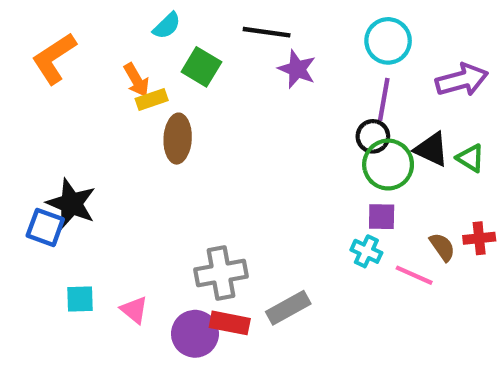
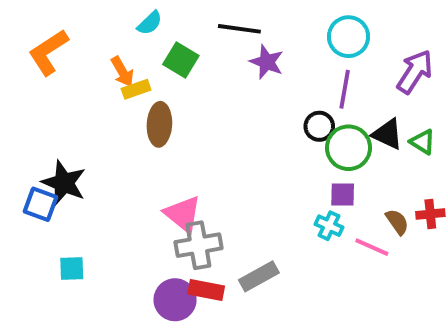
purple arrow: (462, 80) -> (415, 72), turned -42
black circle: (373, 136) -> (319, 126), moved
pink triangle: (134, 310) -> (183, 214), moved, size x1.5

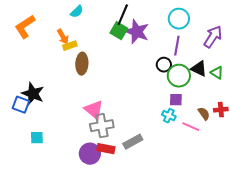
black line: (239, 29) -> (123, 15), turned -75
green square: (181, 60) -> (119, 31), moved
purple star: (267, 62) -> (137, 32), size x1.4

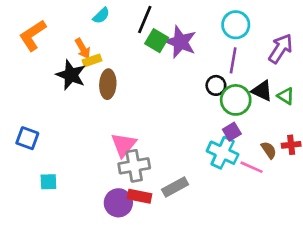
black line: (123, 15) -> (145, 20), moved
black star: (33, 94) -> (71, 75), moved
purple square: (176, 100) -> (232, 132), turned -32
pink triangle: (94, 110) -> (124, 145), turned 30
cyan cross: (169, 116) -> (223, 153), size x1.6

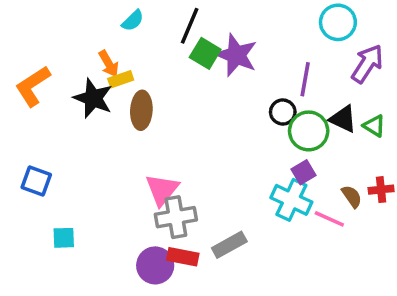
cyan circle: (236, 25) -> (338, 22), moved
orange L-shape: (33, 35) -> (33, 86), moved

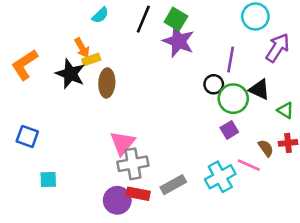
green square: (205, 53) -> (176, 19), moved
green triangle: (374, 126) -> (285, 110), moved
cyan cross: (291, 200) -> (220, 177), moved, turned 36

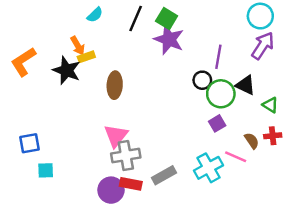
cyan circle: (255, 16) -> (260, 16), moved
brown ellipse: (107, 83) -> (115, 85), moved
blue square: (27, 136) -> (30, 143), moved, turned -30

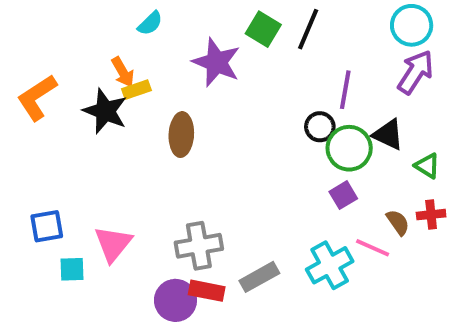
black line: (136, 19) -> (308, 29), moved
purple star: (169, 39) -> (216, 62), moved
pink triangle: (116, 136) -> (113, 244), moved

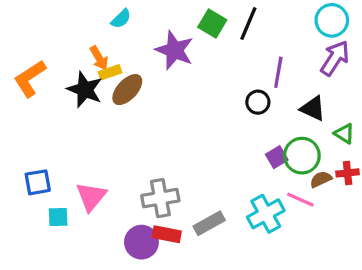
brown ellipse: (181, 135) -> (127, 90), moved, turned 40
green circle: (349, 148) -> (302, 156), moved
brown semicircle: (398, 222) -> (321, 179), turned -80

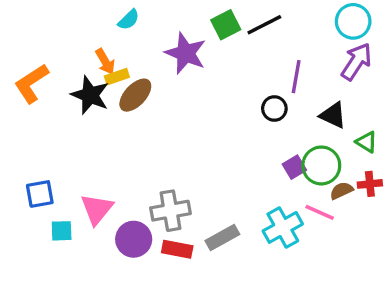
green square: (212, 23) -> (226, 25), turned 32
black line: (248, 23) -> (264, 25), turned 40
purple circle: (141, 242) -> (134, 239), moved

